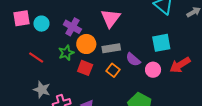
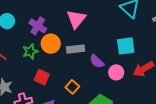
red square: (85, 68) -> (42, 77), moved
orange square: (113, 70) -> (72, 87), moved

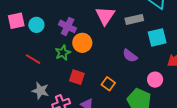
gray rectangle: (75, 49) -> (134, 19), moved
pink circle: (116, 72) -> (155, 80), moved

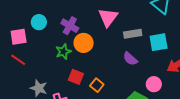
gray rectangle: (134, 19) -> (133, 34), moved
pink square: (16, 21) -> (19, 37), moved
red line: (33, 59) -> (18, 60), moved
orange square: (108, 84) -> (97, 85), moved

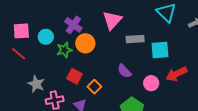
cyan circle: (39, 22) -> (46, 37), moved
purple semicircle: (130, 59) -> (124, 71), moved
pink circle: (154, 84) -> (151, 83), moved

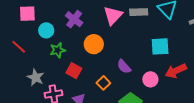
pink square: (21, 31) -> (27, 14), moved
gray rectangle: (135, 39) -> (139, 12), moved
orange circle: (85, 43) -> (94, 44), moved
green star: (64, 50) -> (58, 50), moved
orange square: (94, 87) -> (103, 83), moved

